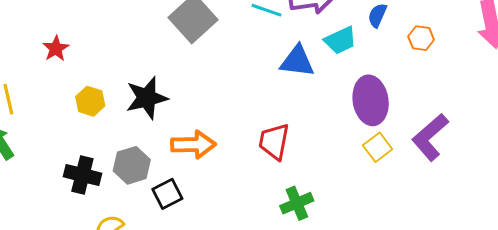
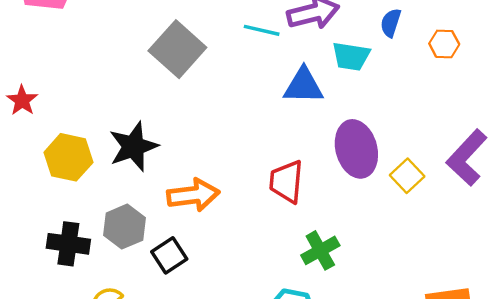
cyan trapezoid: (340, 40) -> (351, 56), turned 40
purple ellipse: (371, 100) -> (356, 149), moved
yellow hexagon: (90, 101) -> (68, 157), size x1.4

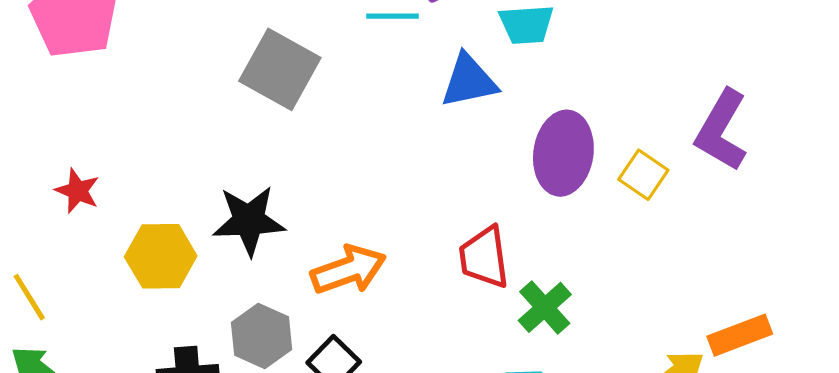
black star: (133, 147) -> (249, 221), turned 30
purple ellipse: (356, 149) -> (563, 153), turned 36
red trapezoid: (286, 182) -> (484, 257), moved

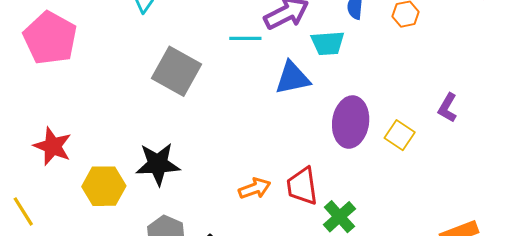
purple L-shape: (722, 130) -> (448, 108), size x0.6
red star: (77, 191) -> (53, 146), size x1.4
orange arrow: (348, 270) -> (255, 188), moved, size x0.7

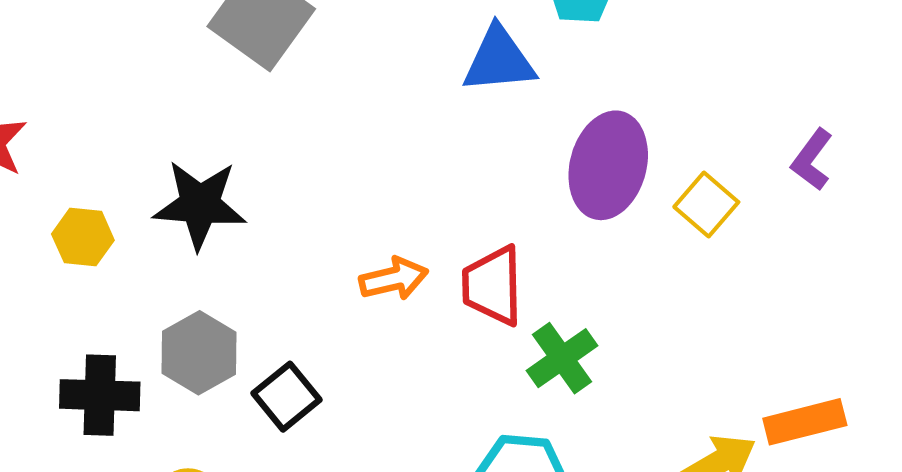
yellow hexagon: (104, 186) -> (83, 237), size x0.7

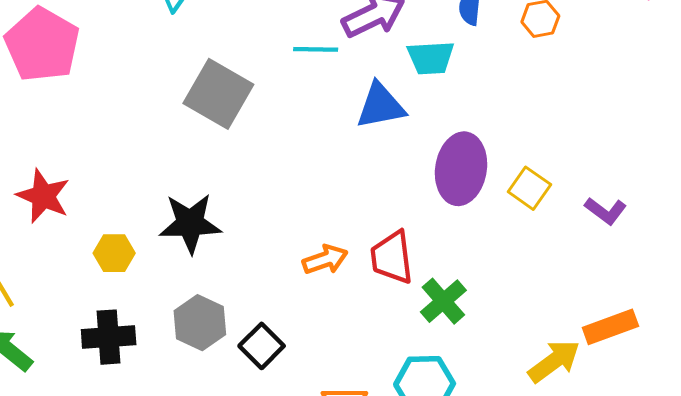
purple L-shape: (812, 160) -> (606, 211), moved, turned -84
black cross: (100, 395) -> (109, 337), moved

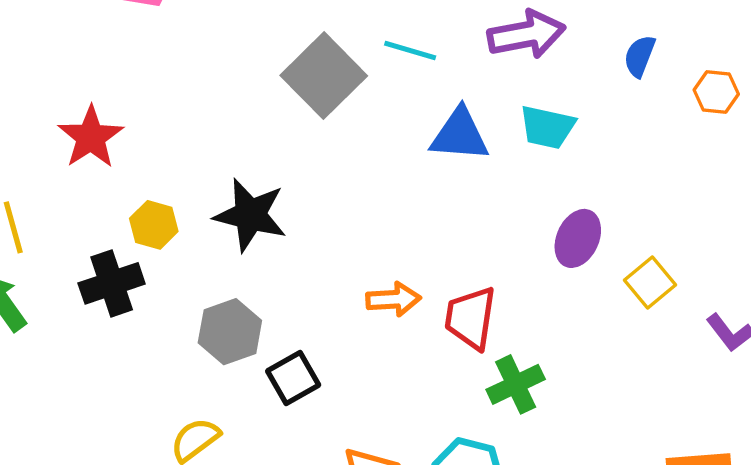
cyan line: (316, 49) -> (410, 50), moved
cyan trapezoid: (431, 58) -> (547, 127), moved
blue triangle: (381, 106) -> (460, 135), moved
purple ellipse: (461, 169) -> (578, 238), size x0.7
black cross: (109, 337) -> (112, 283), moved, turned -30

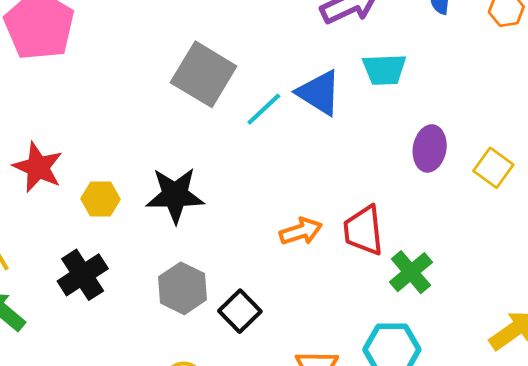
cyan line: (410, 50) -> (264, 109), moved, turned -45
blue triangle: (460, 135) -> (319, 93), turned 42
yellow hexagon: (154, 225) -> (100, 199), moved

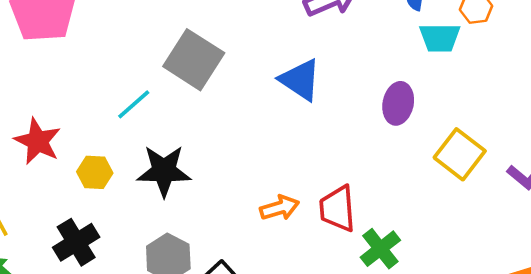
cyan trapezoid: (384, 70) -> (440, 38), moved
cyan line: (264, 109) -> (134, 104), moved
purple ellipse: (430, 148) -> (398, 103), moved
yellow square: (493, 168) -> (460, 154), size x1.4

